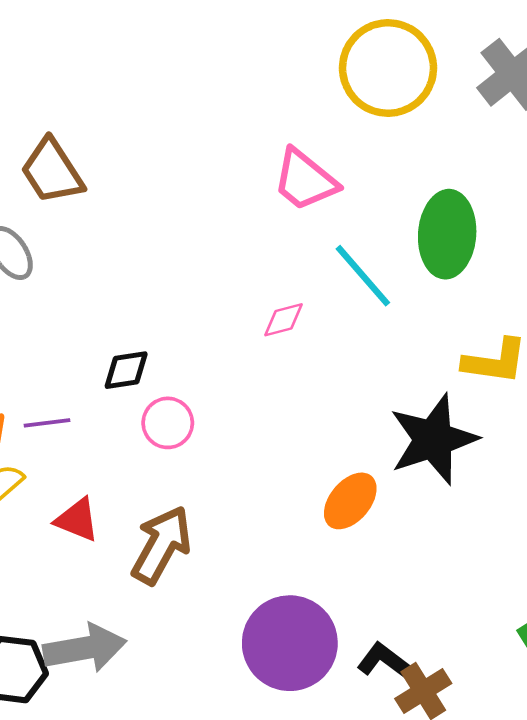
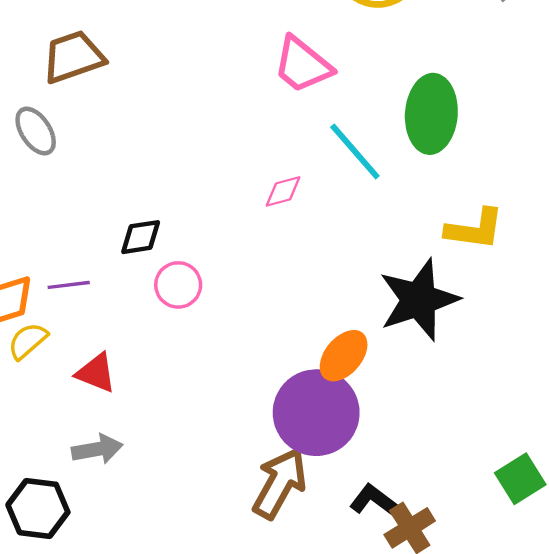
brown trapezoid: (52, 171) -> (73, 57), turned 104
brown arrow: (161, 545) -> (280, 483), moved
purple circle: (290, 643) -> (316, 413), moved
gray arrow: (85, 648) -> (97, 449), moved, size x0.7

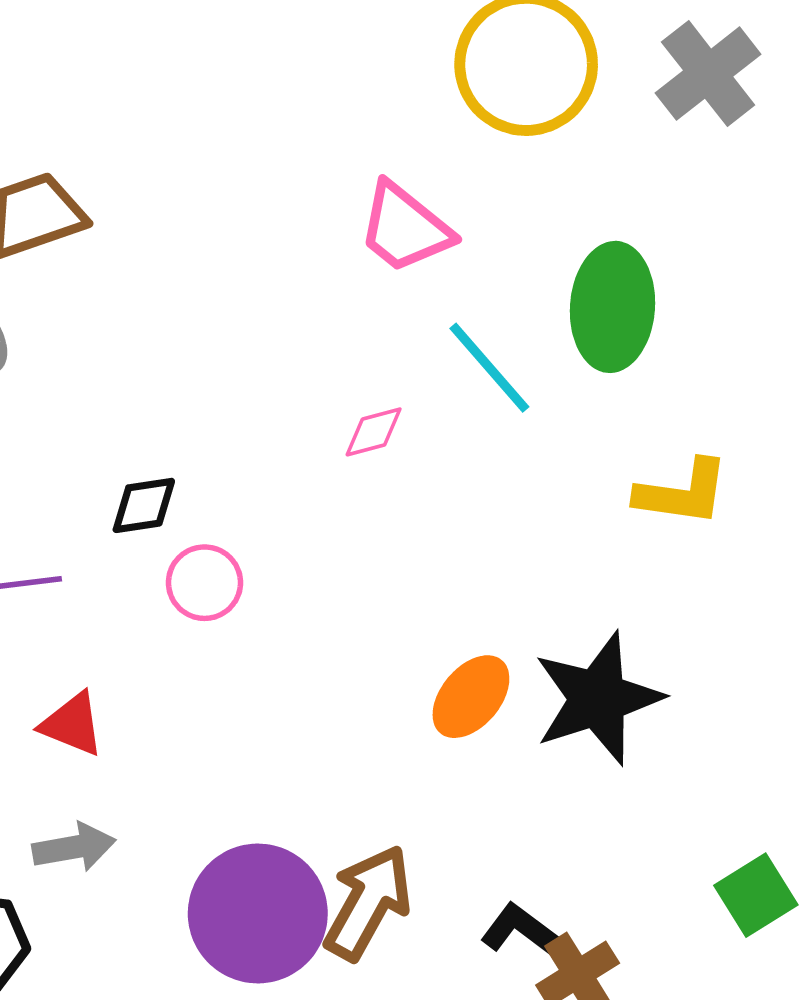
black star: (419, 300) -> (598, 698), moved
purple circle: (316, 413) -> (258, 913), moved

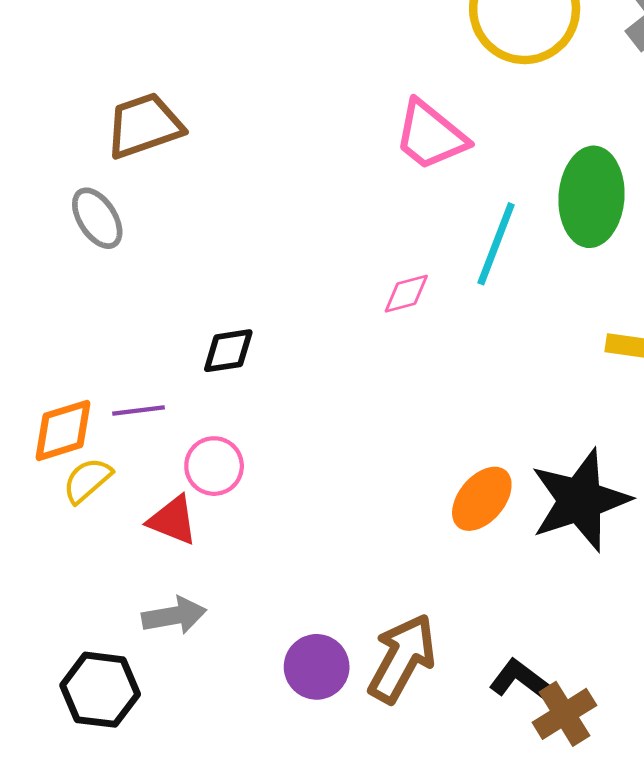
cyan line: (489, 368) -> (496, 244), turned 62
pink circle: (204, 583) -> (214, 466), moved
purple circle: (258, 913) -> (317, 667), size x0.6

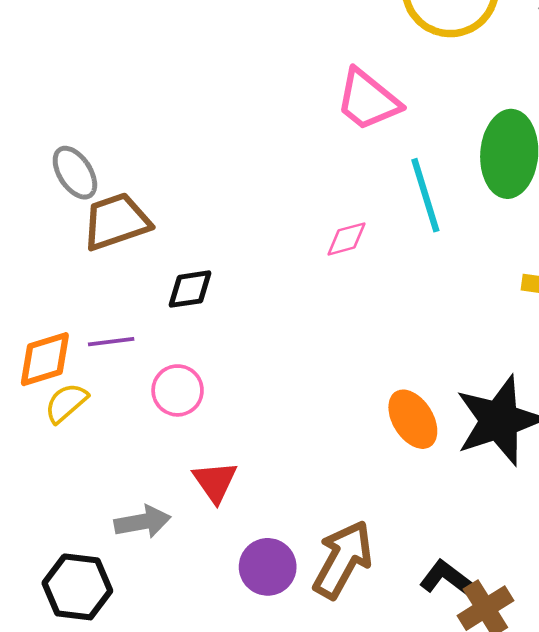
brown trapezoid: (144, 126) -> (116, 221), moved
cyan line: (496, 244) -> (425, 195), turned -38
orange ellipse: (482, 499) -> (413, 419), turned -72
red triangle: (173, 520) -> (215, 482), moved, turned 33

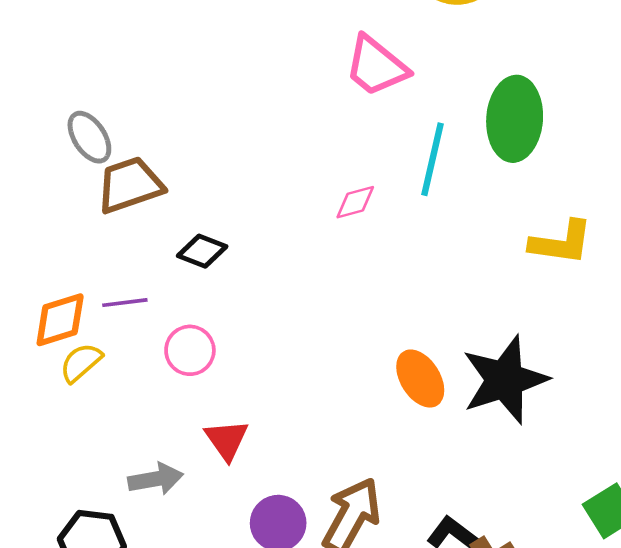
cyan line: (425, 195) -> (432, 159), turned 30
black diamond: (190, 289) -> (202, 251), turned 30

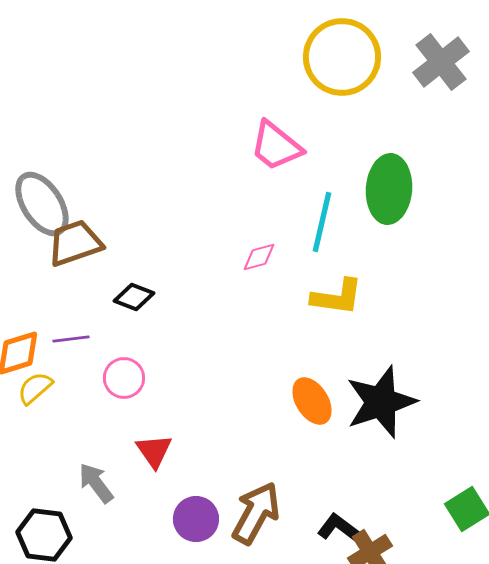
gray ellipse: (89, 137) -> (42, 204), size x1.5
yellow L-shape: (561, 243) -> (337, 297), moved
gray arrow: (156, 479) -> (96, 483), turned -117

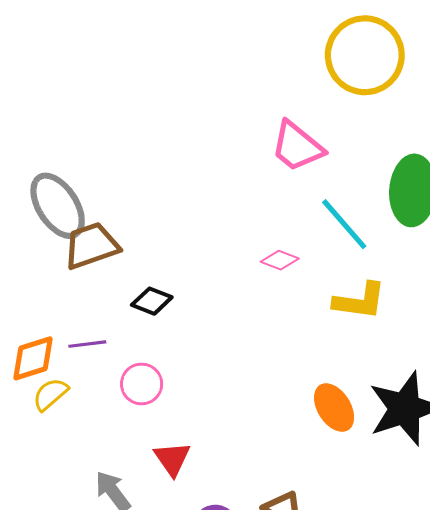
cyan line: (322, 222) -> (344, 224), turned -54
pink diamond: (259, 257) -> (280, 260), turned 36

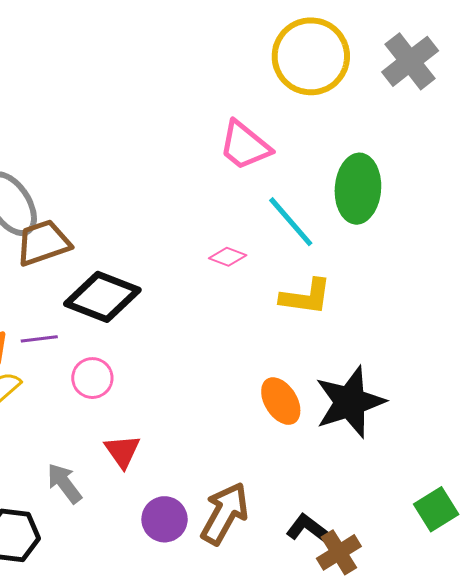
black diamond: (152, 301) -> (102, 297), size x1.8

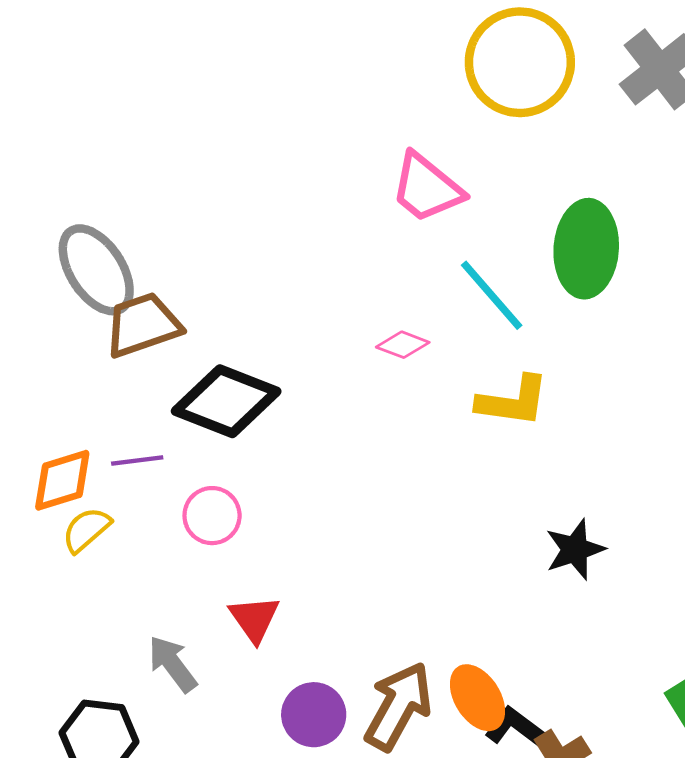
orange ellipse: (281, 401) -> (477, 698), moved
black star: (350, 402) -> (575, 549), size x0.6

